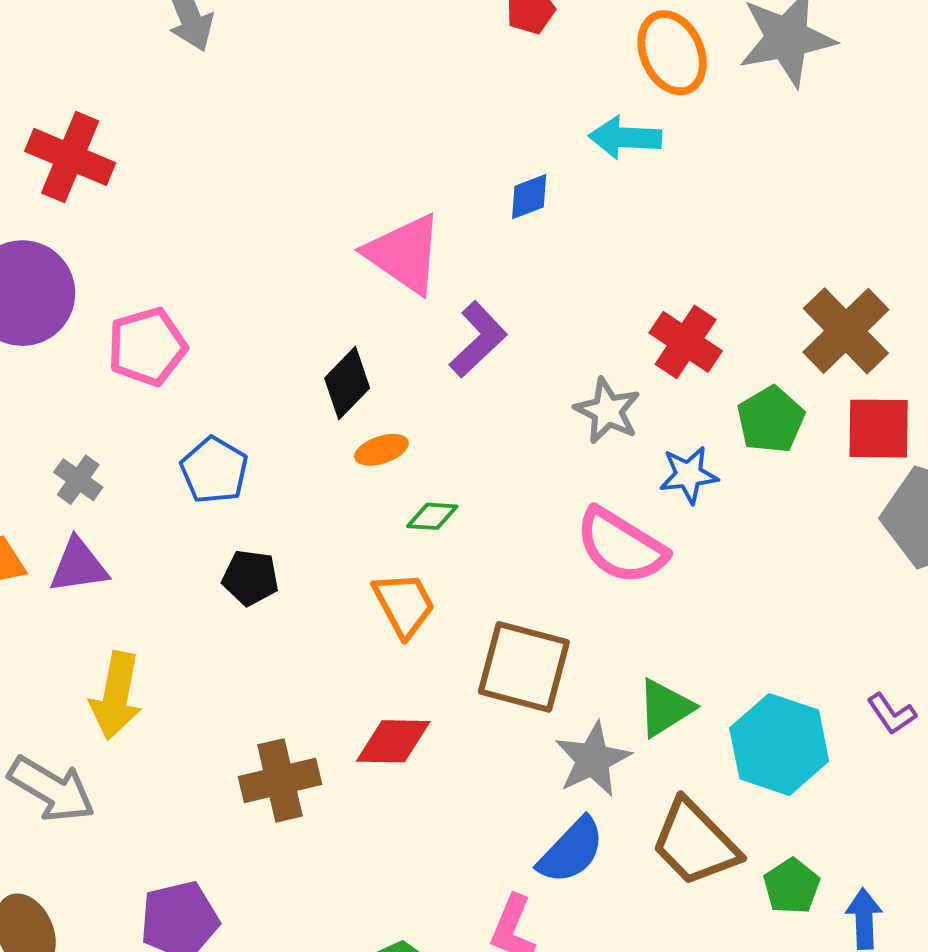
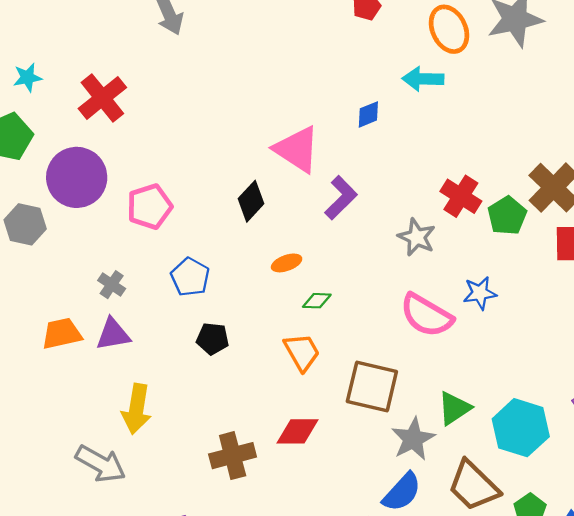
red cross: (70, 157) -> (102, 98), turned 30
black diamond: (347, 383) -> (251, 201), moved
green pentagon: (771, 420) -> (507, 216), moved
blue star: (689, 475) -> (480, 293), moved

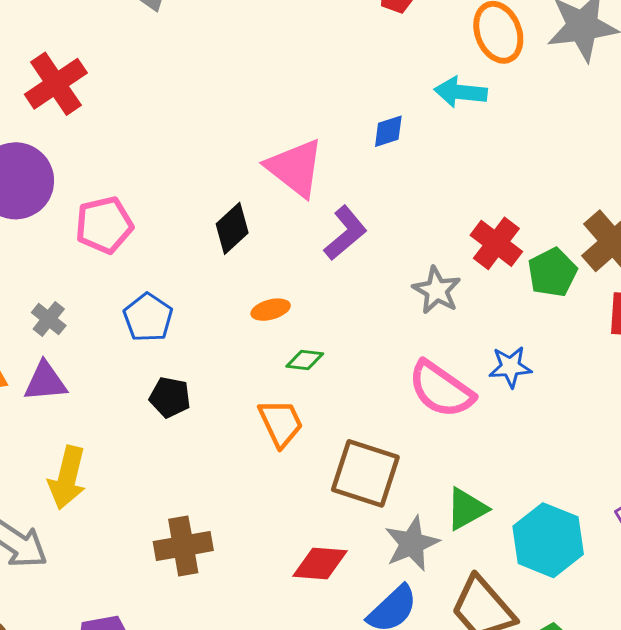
red diamond: (297, 431) -> (320, 564), moved

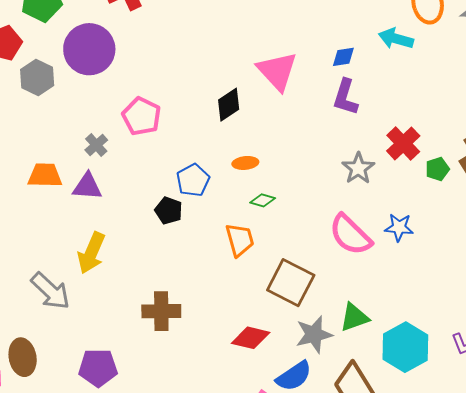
pink pentagon: (104, 225) -> (142, 116), moved, turned 30
purple L-shape: (345, 233) -> (345, 97), moved, turned 138
green pentagon: (552, 273) -> (437, 169), size x0.7
blue pentagon: (148, 318) -> (193, 180), moved

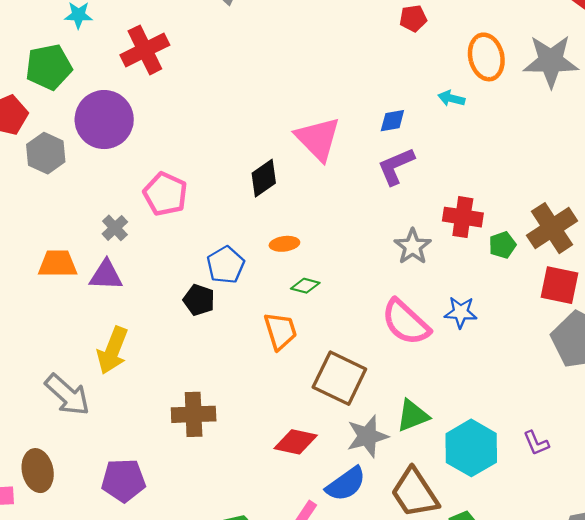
cyan arrow: (396, 39) -> (451, 98), size x0.7
purple L-shape: (345, 97) -> (396, 166), turned 51
red cross: (403, 143) -> (463, 217), turned -36

